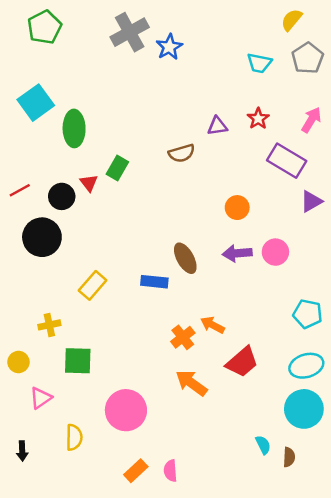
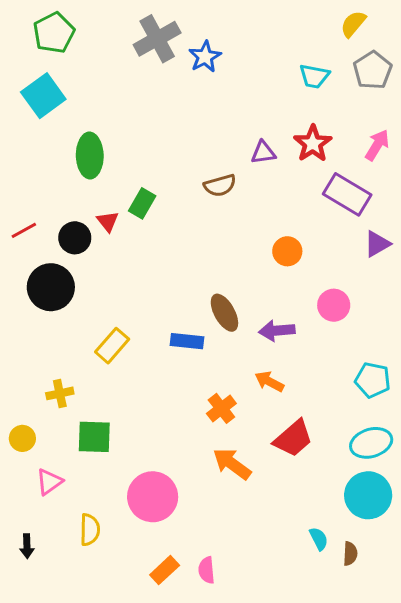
cyan square: (36, 103) -> (43, 96), moved
red star: (258, 119) -> (313, 144), size x1.4
purple arrow: (237, 253) -> (277, 331), moved
orange arrow: (212, 325) -> (269, 382), moved

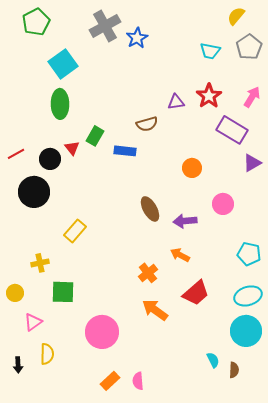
cyan square: (43, 96) -> (63, 64), moved
blue rectangle: (187, 341) -> (125, 151), moved
yellow semicircle: (90, 530) -> (47, 354), moved

